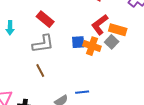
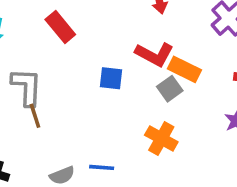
red L-shape: (100, 25) -> (154, 54), turned -125
gray L-shape: (43, 44) -> (27, 87), moved, turned -90
orange cross: (92, 46) -> (161, 139), moved

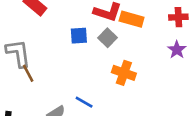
gray square: (170, 89) -> (108, 38), moved
blue line: (102, 167) -> (84, 102), turned 36

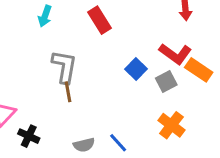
blue square: (79, 36) -> (136, 69), turned 30

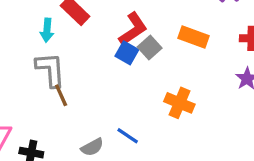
cyan arrow: (45, 16) -> (47, 30), moved
red L-shape: (175, 54) -> (133, 29), moved, turned -56
gray square: (166, 81) -> (150, 48), moved

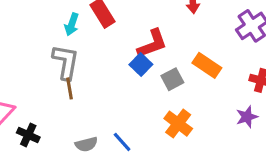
gray square: (150, 48) -> (172, 79), moved

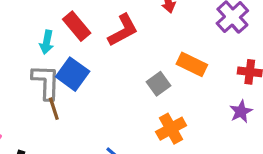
red L-shape: (152, 44) -> (123, 30), moved
blue square: (141, 64) -> (73, 74), moved, size x1.4
orange cross: (178, 124) -> (171, 129), turned 32

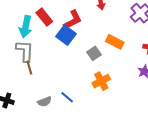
cyan arrow: (47, 42) -> (26, 27), size x1.5
blue square: (73, 74) -> (66, 35), moved

